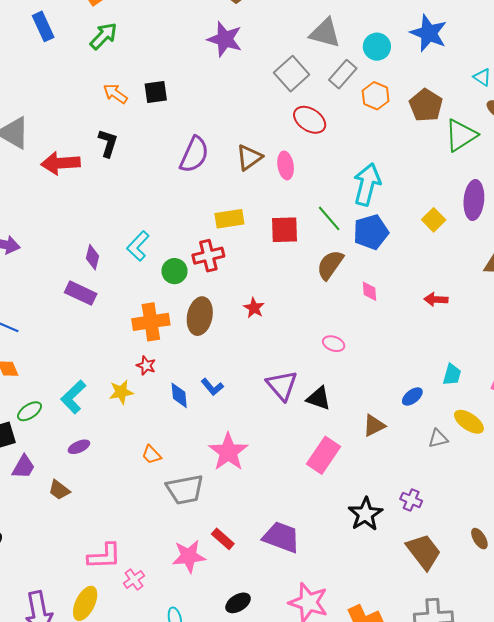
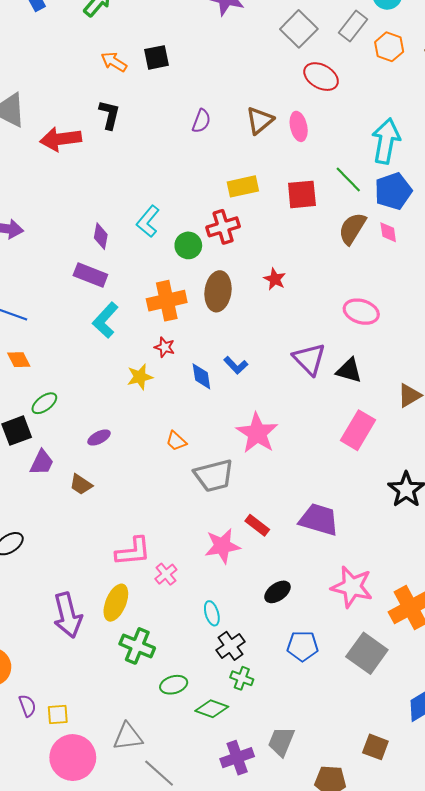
purple semicircle: (194, 155) -> (201, 121), size x0.6
pink diamond: (369, 291) -> (388, 232), moved
pink ellipse: (334, 344) -> (361, 312), size x1.5
cyan L-shape: (73, 397) -> (105, 320), moved

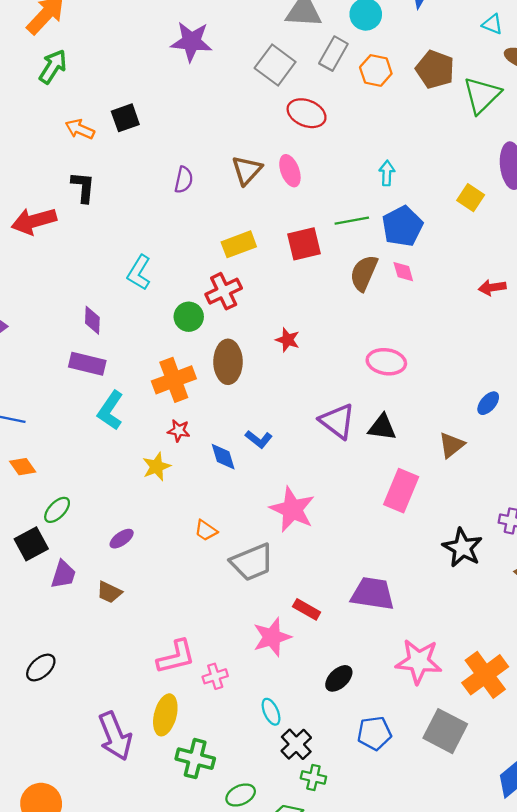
cyan arrow: (386, 141) -> (387, 173), size x0.5
green line: (348, 180) -> (352, 221), turned -48
cyan L-shape: (148, 221) -> (139, 273), moved
pink cross: (166, 574) -> (215, 676), turned 30

